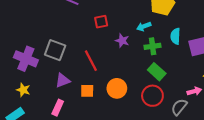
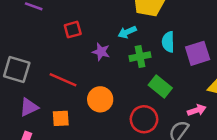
red line: (91, 61) -> (63, 80), turned -35
green rectangle: (157, 72) -> (160, 87), moved
orange circle: (117, 88) -> (100, 99), moved

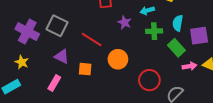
green rectangle: (160, 87) -> (176, 48), moved
purple triangle: (29, 107) -> (62, 57), turned 42
pink arrow: (197, 110) -> (189, 66), moved

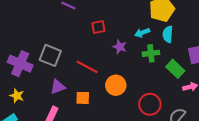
cyan semicircle: (178, 23) -> (168, 34), moved
purple triangle: (62, 57) -> (58, 87), turned -42

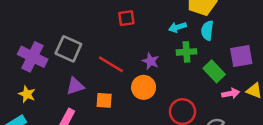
purple star: (120, 47) -> (151, 61), moved

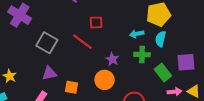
purple cross: (33, 57) -> (20, 15), moved
red line: (111, 64) -> (82, 42), moved

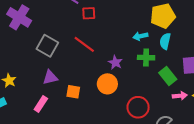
red square: (96, 22) -> (89, 13), moved

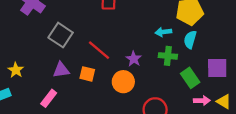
red line: (84, 44) -> (99, 50), moved
orange square: (73, 92) -> (87, 74), moved

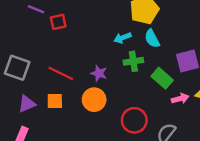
cyan semicircle: (190, 39) -> (152, 39), turned -30

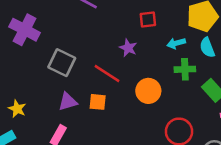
red square: (58, 22) -> (148, 20), moved
purple star: (99, 73) -> (128, 48), moved
orange circle: (94, 100) -> (148, 91), moved

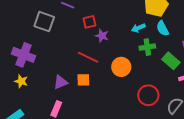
red square: (148, 20) -> (89, 22), moved
purple cross: (25, 30) -> (24, 55), moved
gray square: (62, 63) -> (44, 22), moved
yellow star: (17, 109) -> (21, 81), moved

